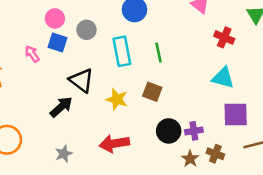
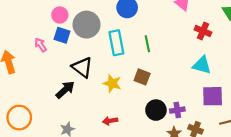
gray circle: (86, 30) -> (87, 25), size x1.6
red arrow: (114, 144) -> (110, 121), size x0.6

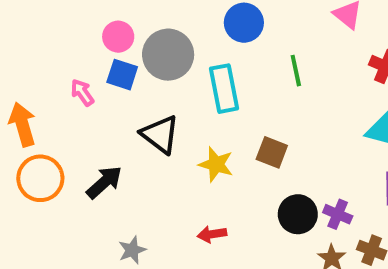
green line: (147, 44) -> (296, 71), moved
black arrow: (65, 90) -> (104, 182), moved
purple cross: (177, 110) -> (338, 214), turned 32
orange circle: (19, 118) -> (40, 178), moved

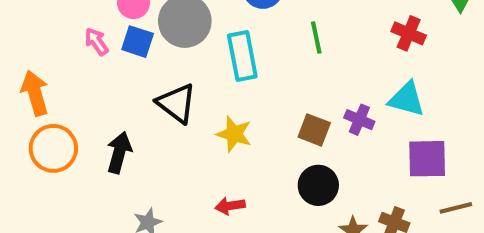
pink arrow: (82, 92) -> (97, 42), moved
brown square: (272, 152) -> (314, 130), moved
black arrow: (104, 182) -> (119, 152), turned -33
purple cross: (338, 214) -> (359, 120), moved

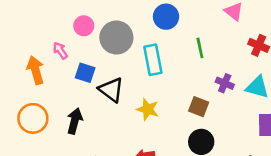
blue square: (138, 42) -> (85, 73), moved
orange arrow: (35, 93) -> (36, 70), moved
purple cross: (359, 120) -> (225, 83), moved

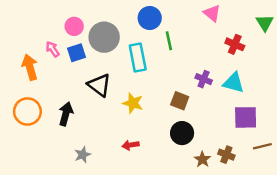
green line: (200, 48) -> (169, 41), moved
blue square: (85, 73) -> (77, 53), moved, turned -36

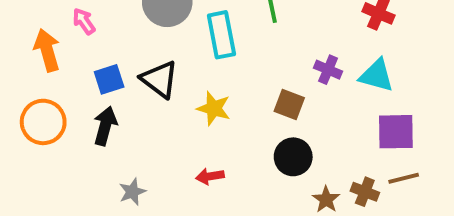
blue square: (77, 53) -> (109, 79), moved
brown line: (262, 146) -> (404, 178), moved

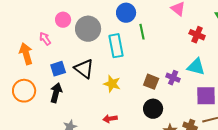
purple cross: (328, 70) -> (173, 78), moved

